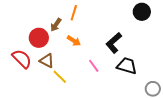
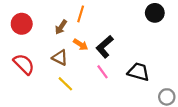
red circle: (39, 38) -> (22, 24), moved
black L-shape: (114, 43) -> (105, 47), moved
brown triangle: (47, 61) -> (60, 58), moved

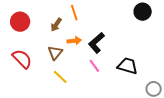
orange line: (81, 14) -> (74, 13), turned -35
orange arrow: (81, 45) -> (74, 41), turned -40
brown triangle: (60, 58) -> (55, 53), turned 42

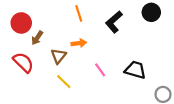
brown arrow: (56, 25) -> (37, 38), moved
black L-shape: (96, 43) -> (114, 22), moved

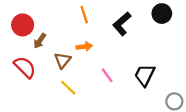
black trapezoid: (135, 70) -> (145, 75), turned -80

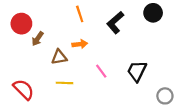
brown triangle: (63, 60) -> (59, 57), turned 42
red semicircle: (25, 67) -> (24, 89), moved
yellow line: (68, 88) -> (65, 83), turned -42

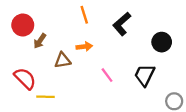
black circle: (153, 13) -> (162, 42), moved
yellow line: (65, 83) -> (46, 97), moved
red semicircle: (24, 89) -> (25, 79), moved

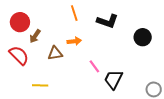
black L-shape: (122, 24) -> (107, 21), turned -120
black trapezoid: (145, 75) -> (113, 79), moved
red semicircle: (25, 79) -> (19, 55), moved

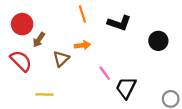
brown triangle: (55, 53) -> (61, 59), turned -35

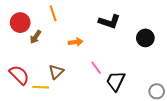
orange line: (82, 14) -> (53, 13), moved
brown triangle: (61, 59) -> (56, 72), moved
red semicircle: (21, 61) -> (19, 75), moved

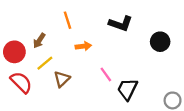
orange line: (53, 13) -> (67, 20), moved
red circle: (20, 23) -> (14, 52), moved
yellow line: (41, 87) -> (45, 63), moved, turned -42

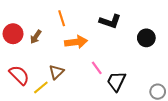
orange arrow: (83, 46) -> (76, 42), size x1.5
red circle: (14, 52) -> (13, 34), moved
yellow line: (45, 63) -> (41, 87), moved

